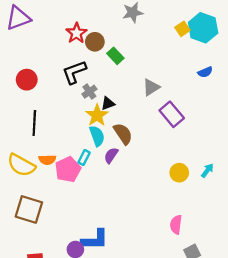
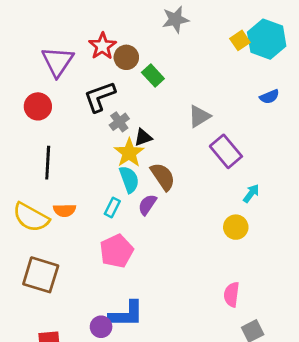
purple triangle: (18, 18) -> (58, 62), moved, turned -36
pink pentagon: (68, 169) -> (116, 251), moved
cyan arrow: (207, 171) -> (251, 193), moved

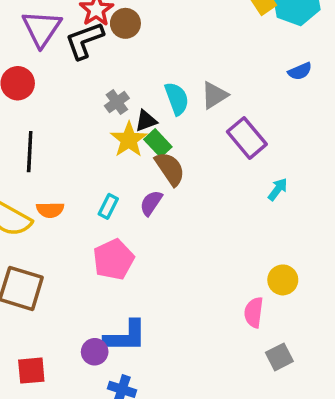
green rectangle: (153, 76) -> (158, 143), moved
black L-shape: (100, 97) -> (84, 40), moved
cyan semicircle: (129, 179) -> (177, 99), moved
yellow circle: (236, 227) -> (283, 280), moved

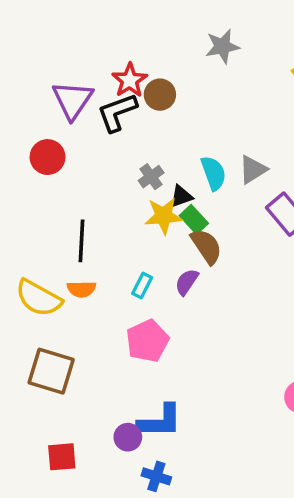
yellow star: (129, 140) -> (164, 216), turned 30
black line: (30, 152) -> (81, 241), moved

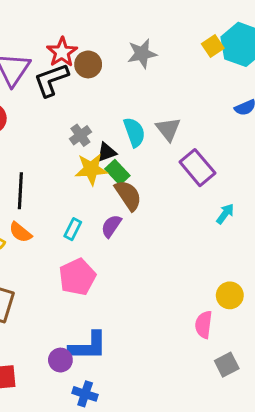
gray star: (222, 46) -> (142, 54), moved
gray triangle: (253, 170) -> (168, 129), turned -36
orange semicircle: (81, 289) -> (20, 232), turned 40

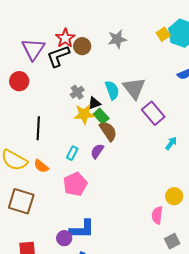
gray triangle: (168, 129) -> (134, 88), size x1.4
orange semicircle: (20, 232) -> (41, 166), moved

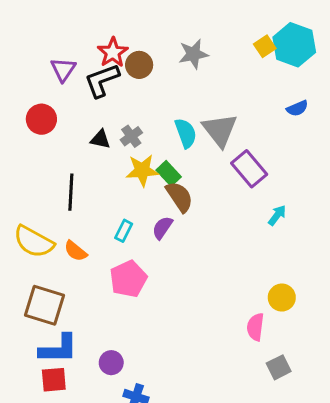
purple triangle: (33, 49) -> (63, 70), size x0.7
black triangle: (94, 103) -> (100, 139), moved, turned 32
blue L-shape: (82, 229) -> (58, 349), moved

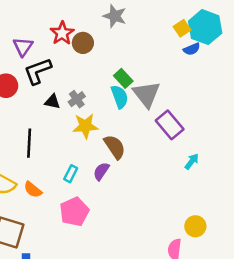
gray star: (193, 54) -> (115, 16), moved, turned 30
black L-shape: (102, 80) -> (38, 71), moved
blue semicircle: (297, 108) -> (192, 49), moved
green rectangle: (169, 173) -> (123, 78), moved

